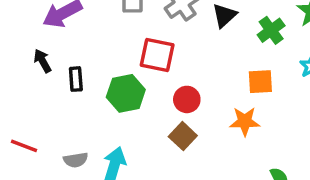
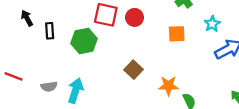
red circle: (187, 99) -> (135, 17), moved
orange star: (245, 121) -> (168, 86), moved
brown square: (183, 136) -> (133, 70), moved

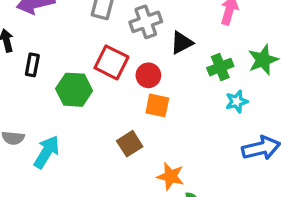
cyan star: (212, 24) -> (237, 101), moved
orange square: (177, 34) -> (157, 105), moved

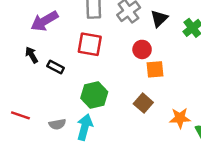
red square: (111, 62) -> (90, 44), moved
black rectangle: (32, 65) -> (56, 67), turned -56
green hexagon: (74, 90) -> (94, 95), moved

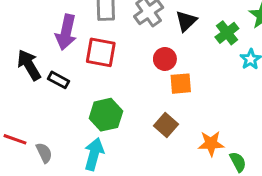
purple arrow: (45, 21) -> (66, 32), moved, turned -48
black arrow: (32, 55) -> (29, 65), size x1.5
gray semicircle: (57, 124) -> (44, 153), moved, turned -105

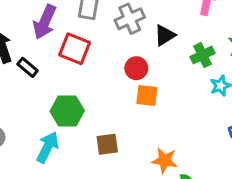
brown square: (166, 125) -> (107, 144), moved, turned 30

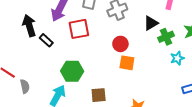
black triangle: (165, 35) -> (151, 23), moved
red square: (75, 49) -> (79, 29), turned -35

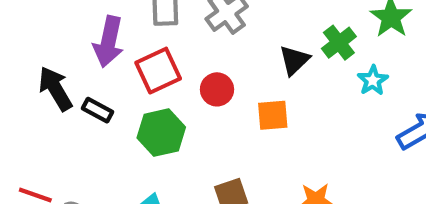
black triangle: (151, 23) -> (294, 60), moved
red circle: (120, 44) -> (217, 89), moved
green hexagon: (72, 71) -> (161, 133), moved

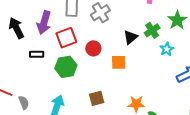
black arrow: (55, 89) -> (16, 28), moved
black rectangle: (97, 110) -> (37, 54), turned -32

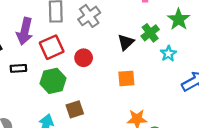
orange square: (119, 62) -> (126, 78), moved
brown square: (97, 98) -> (75, 109), moved

